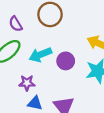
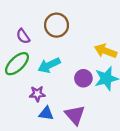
purple circle: (66, 61) -> (83, 78), moved

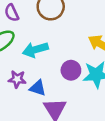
blue triangle: (46, 113) -> (38, 88), moved

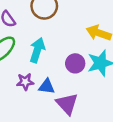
cyan arrow: (35, 50) -> (37, 50), turned 135

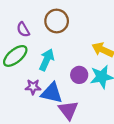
blue triangle: (47, 86) -> (52, 93), size x1.5

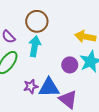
cyan arrow: (47, 60) -> (35, 46), moved

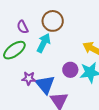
blue triangle: (49, 88) -> (45, 85), turned 35

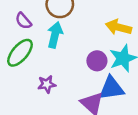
blue triangle: (45, 85) -> (111, 88), moved, turned -45

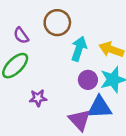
cyan arrow: (55, 35) -> (79, 49), moved

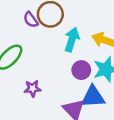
purple semicircle: (21, 35) -> (31, 20), moved

